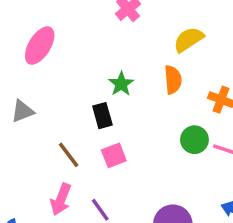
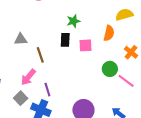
green star: (121, 84) -> (73, 21), moved
gray triangle: (22, 111) -> (21, 39), moved
pink square: (114, 155) -> (86, 45), moved

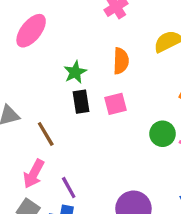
green star: (73, 21) -> (75, 72), moved
orange semicircle: (109, 33) -> (121, 61), moved

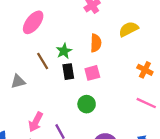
brown line: (46, 134) -> (43, 61), moved
green circle: (163, 134) -> (87, 104), moved

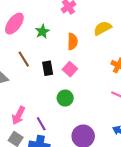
green star: (64, 51) -> (42, 32), moved
pink square: (92, 73) -> (70, 69), turned -32

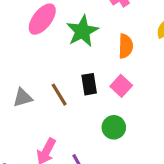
green star: (42, 32) -> (82, 31), size x1.5
brown line: (24, 59) -> (59, 95), moved

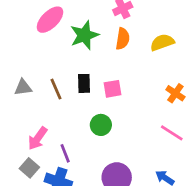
orange semicircle: (126, 46) -> (123, 39), moved
pink square: (121, 86) -> (112, 89), turned 30

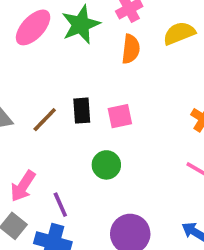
green star: (84, 35) -> (81, 24), moved
yellow semicircle: (162, 42) -> (179, 33), moved
brown line: (56, 89) -> (45, 120), turned 70

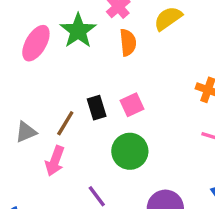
green circle: (106, 165) -> (130, 151), size x1.4
pink arrow: (23, 186) -> (55, 161), moved

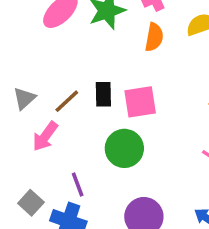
pink square: (132, 105) -> (140, 102), size x1.4
gray triangle: (26, 132) -> (24, 98), turned -35

